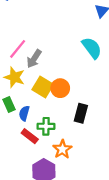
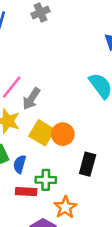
red rectangle: (30, 136) -> (26, 192), turned -35

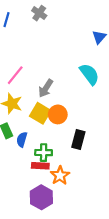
gray cross: (41, 12) -> (39, 13), turned -32
gray arrow: (31, 99) -> (46, 88), moved
red rectangle: (26, 192) -> (40, 166), moved

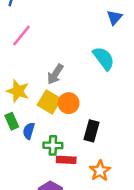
pink line: (15, 75) -> (21, 36), moved
red rectangle: (40, 166) -> (66, 160), moved
orange star: (60, 175) -> (100, 171), moved

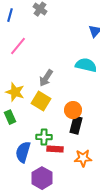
cyan semicircle: (104, 58) -> (86, 65), turned -40
orange circle: (69, 103) -> (73, 110), moved
blue semicircle: (29, 131) -> (23, 152), moved, size x1.5
orange star: (100, 171) -> (83, 158), turned 30

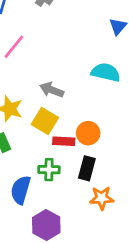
gray arrow: (46, 78) -> (52, 90), turned 78
black rectangle: (76, 125) -> (87, 168), moved
red rectangle: (55, 149) -> (64, 141), moved

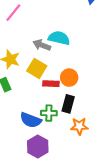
cyan semicircle: (106, 72) -> (59, 38), moved
green cross: (49, 170) -> (49, 113), moved
blue semicircle: (21, 190) -> (31, 120), moved, turned -85

